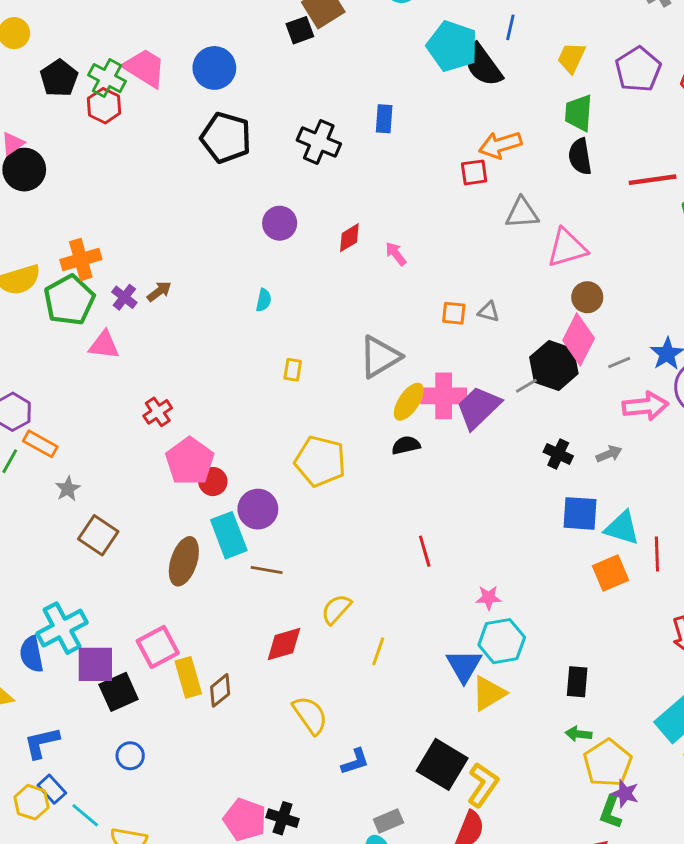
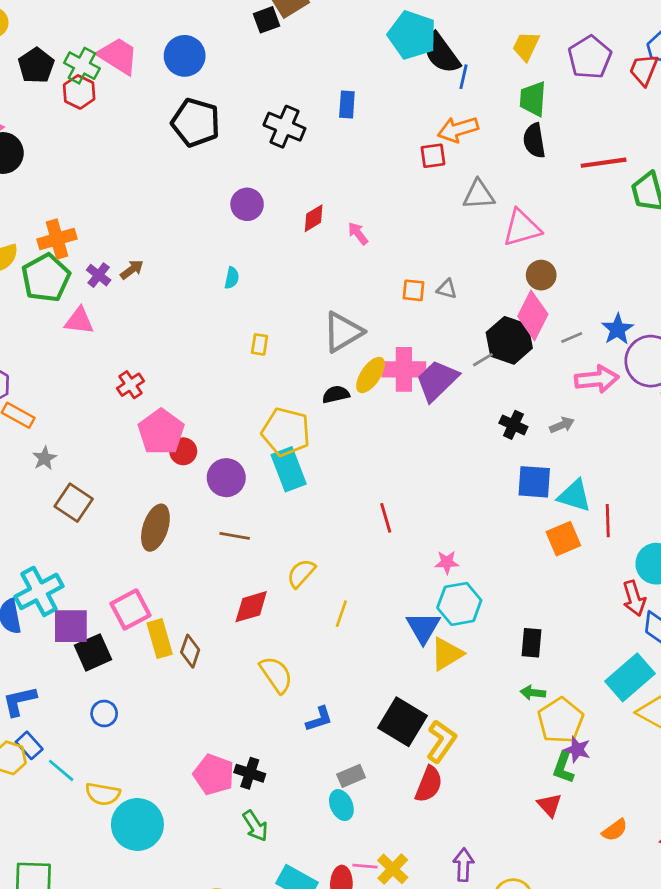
blue line: (510, 27) -> (463, 77), moved
black semicircle: (406, 445) -> (336, 394), moved
cyan rectangle: (229, 535) -> (289, 469), moved
brown diamond: (220, 690) -> (190, 651), turned -32

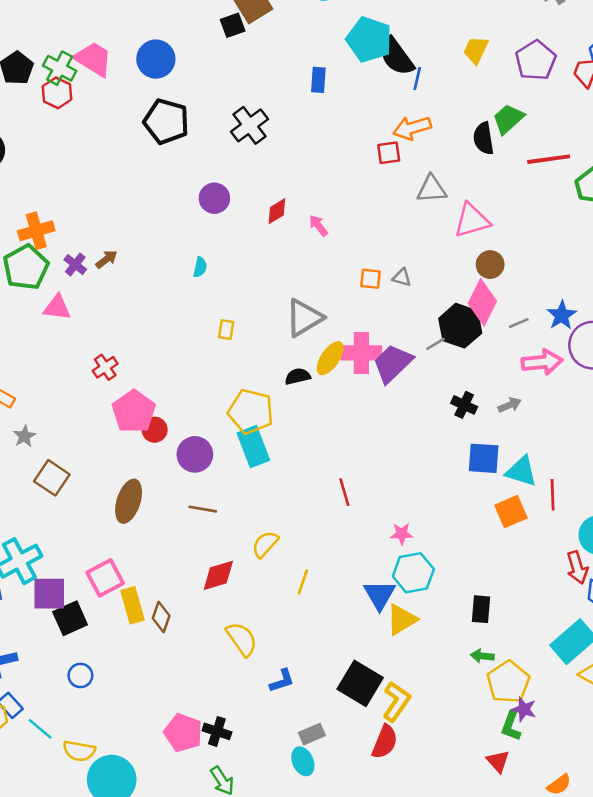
green trapezoid: (533, 99) -> (508, 119), moved, turned 44
blue rectangle: (347, 104) -> (318, 80), moved
black cross: (284, 127) -> (249, 125), turned 30

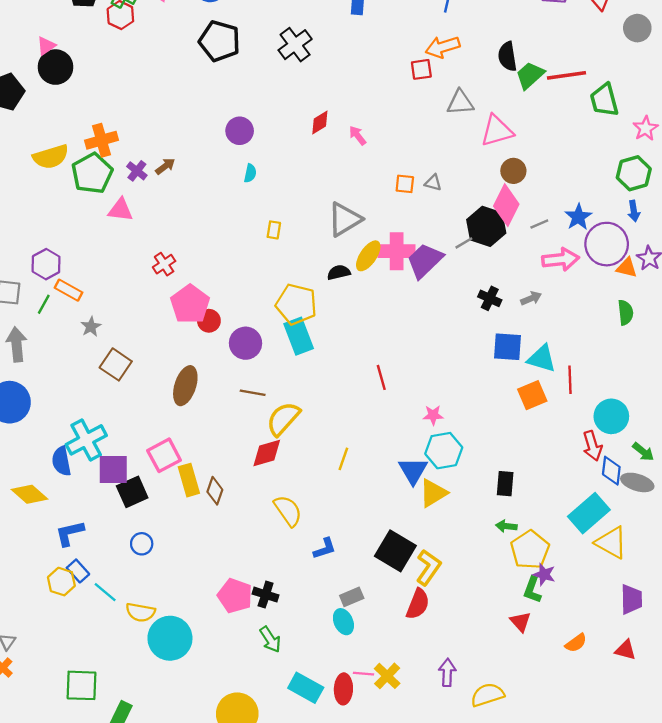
green trapezoid: (508, 119) -> (530, 75), moved
purple circle: (214, 198) -> (240, 131), moved
yellow semicircle: (265, 544) -> (283, 419), moved, size x1.4

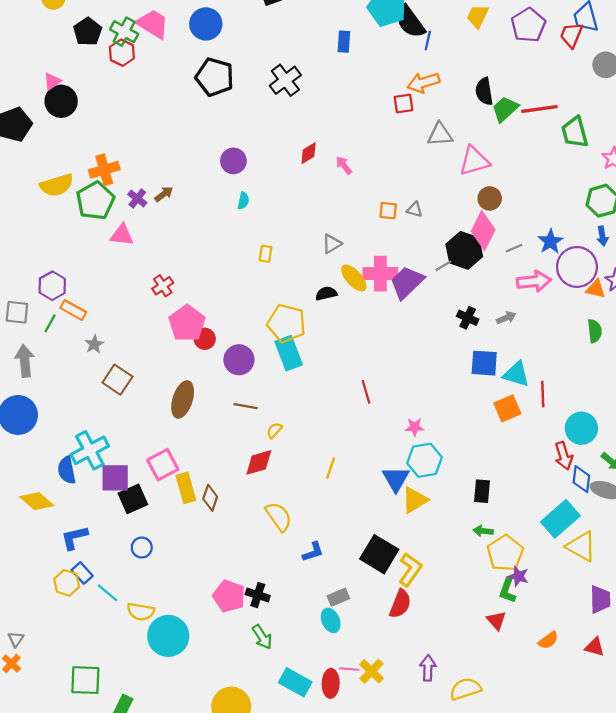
gray triangle: (345, 219) -> (332, 244), size x0.6
yellow ellipse: (368, 256) -> (354, 278), turned -76
yellow semicircle: (283, 419) -> (274, 430), size x0.5

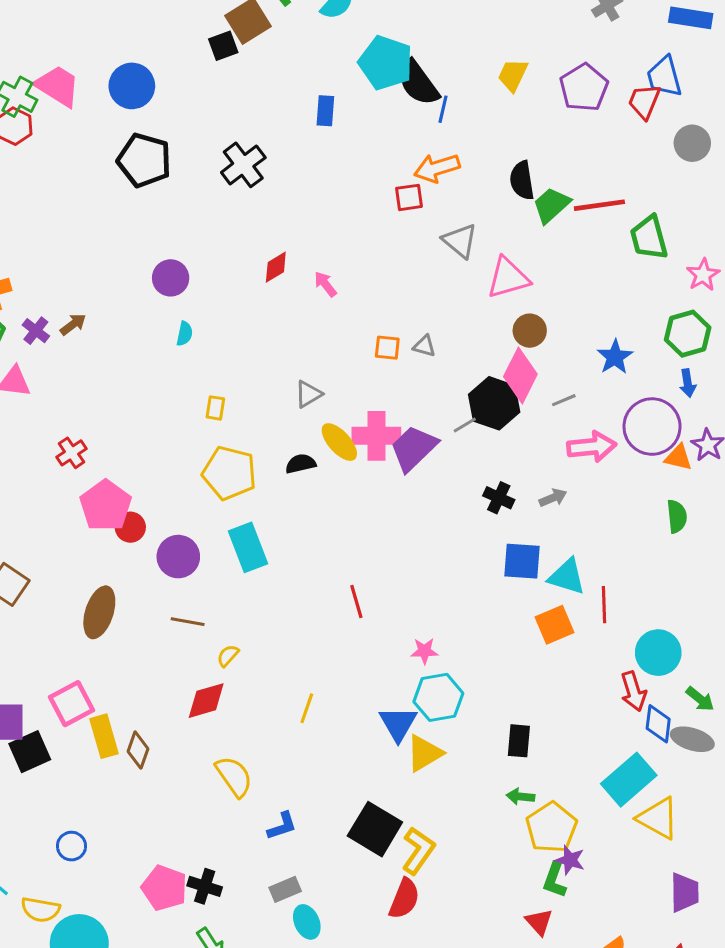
gray triangle: (440, 134) -> (460, 241), turned 44
blue star: (550, 242) -> (615, 357), moved
yellow pentagon: (286, 323) -> (229, 473), moved
blue circle: (142, 548) -> (71, 846), moved
gray rectangle: (338, 597) -> (285, 889), moved

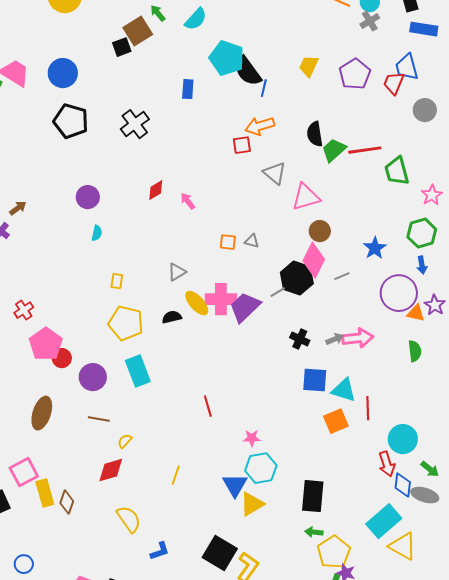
brown arrow: (73, 324) -> (18, 208), moved
pink arrow: (592, 447) -> (358, 338), moved
black rectangle: (519, 741) -> (313, 496), size x1.5

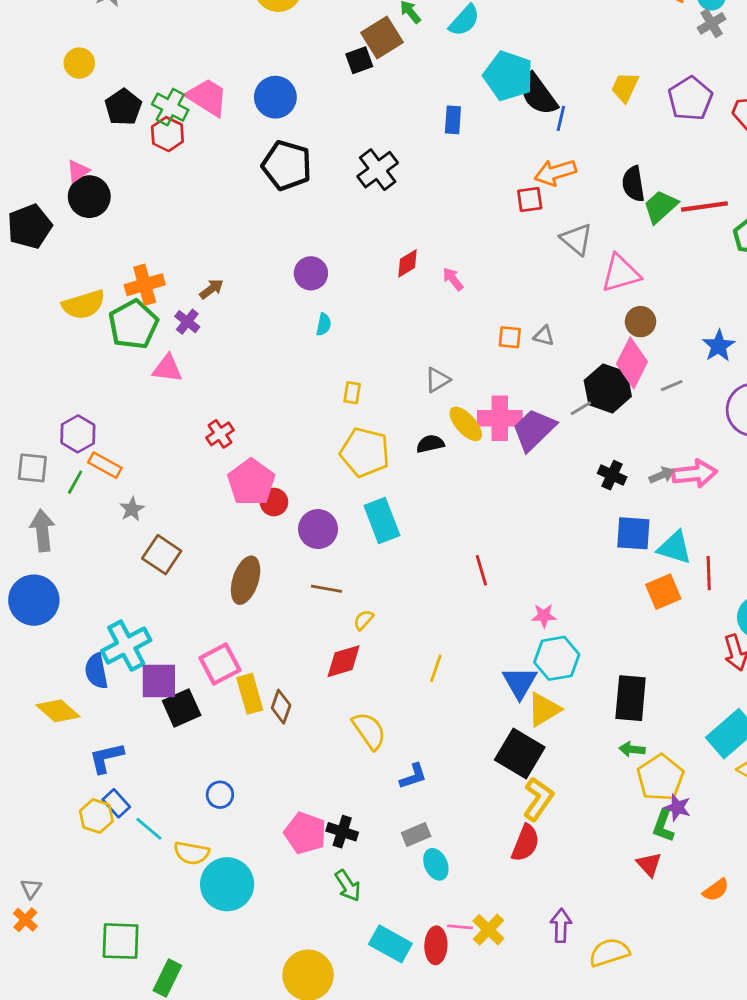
black square: (220, 553) -> (520, 754), moved

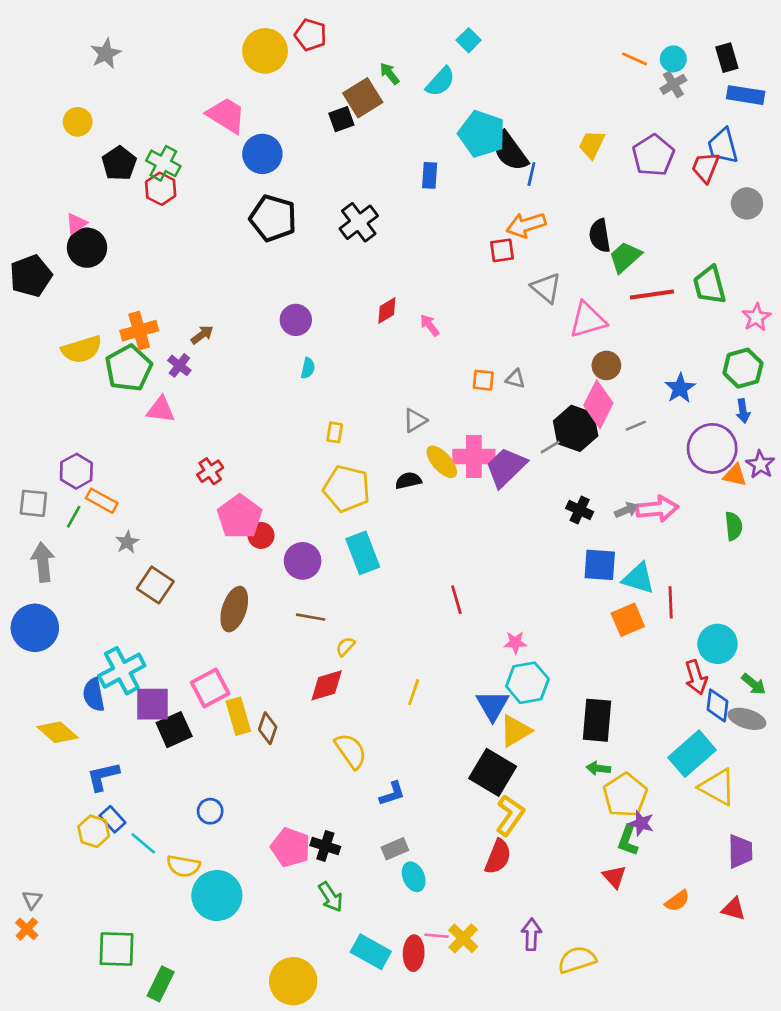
pink trapezoid: (207, 97) -> (226, 115), moved
red line: (704, 207) -> (652, 294), moved

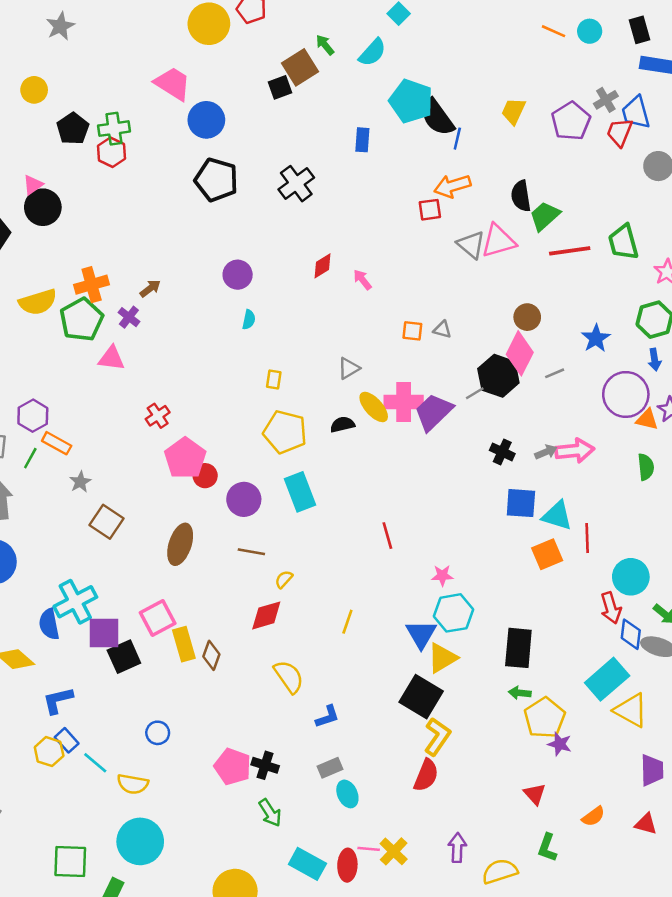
gray cross: (673, 84) -> (606, 100), moved
green cross: (163, 163) -> (114, 129), turned -36
pink triangle: (588, 320) -> (498, 241), moved
green L-shape: (628, 841) -> (547, 848), moved
cyan circle: (217, 896) -> (140, 841), moved

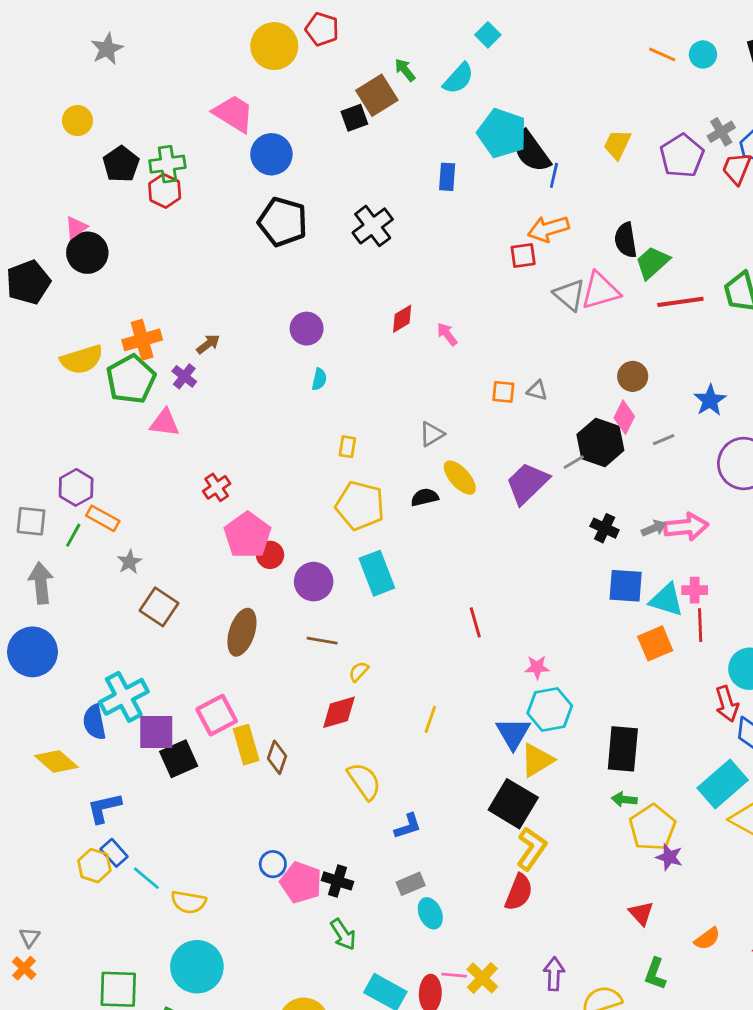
pink diamond: (520, 353) -> (624, 417), size x0.7
pink cross: (404, 402) -> (695, 590), moved, size x0.6
blue circle: (158, 733) -> (273, 864), moved

